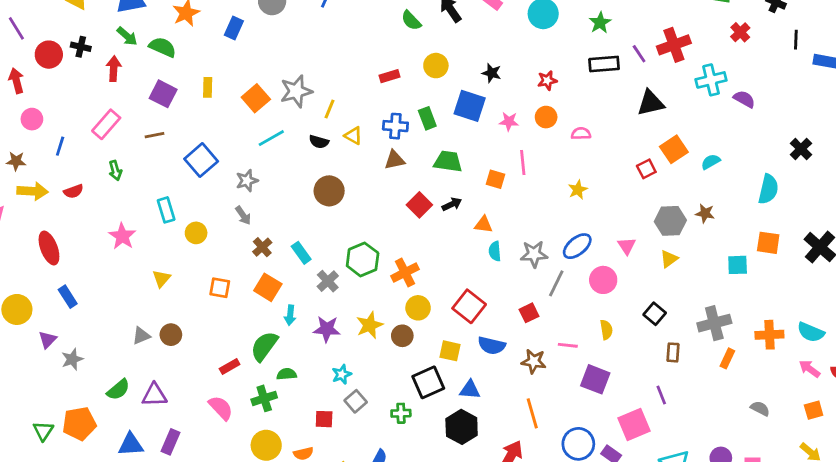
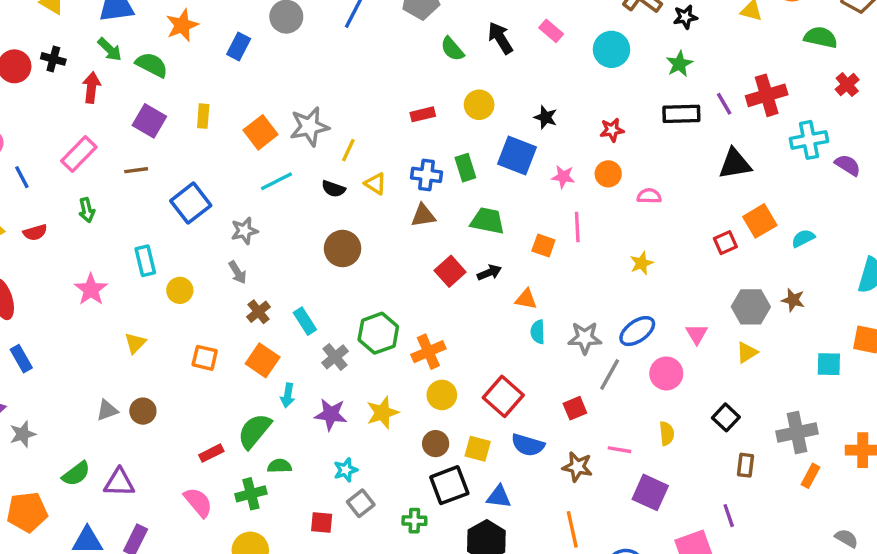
blue line: (60, 146) -> (22, 177), turned -48
brown circle: (402, 336) -> (436, 444), moved

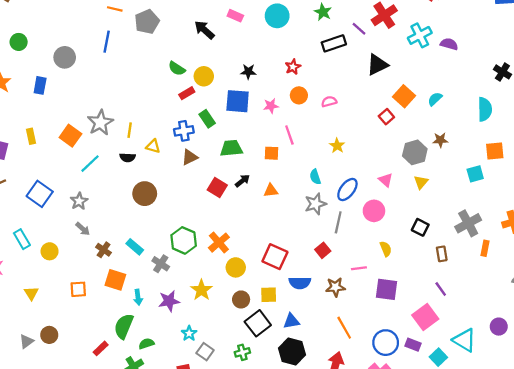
green semicircle: (452, 49) -> (177, 69), moved
red rectangle: (423, 114) -> (187, 93), moved
cyan semicircle: (538, 332) -> (315, 177), moved

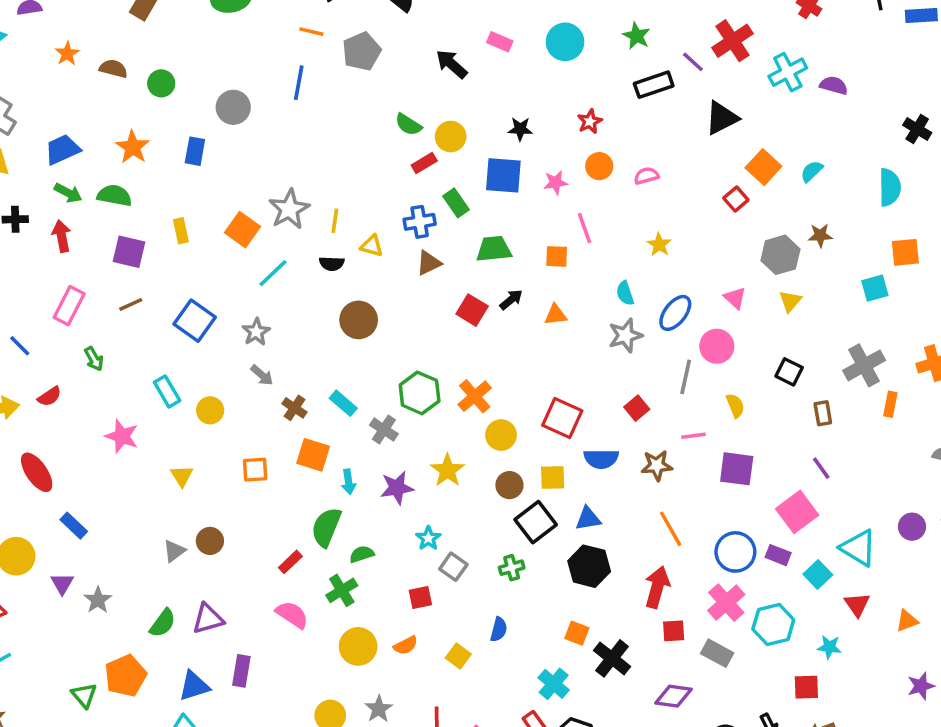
gray line: (338, 222) -> (686, 377), moved

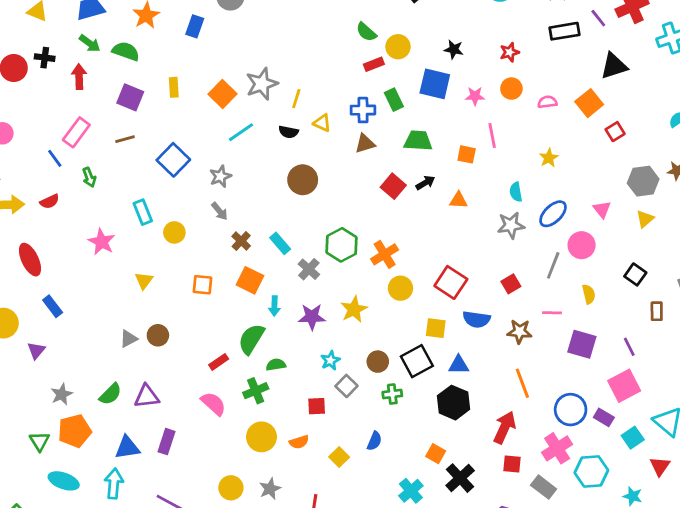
orange square: (763, 167) -> (589, 103), moved
blue line: (20, 346) -> (55, 158), moved
purple line: (821, 468) -> (629, 347), moved
brown circle: (509, 485) -> (378, 362), moved
gray star: (98, 600) -> (62, 394), moved

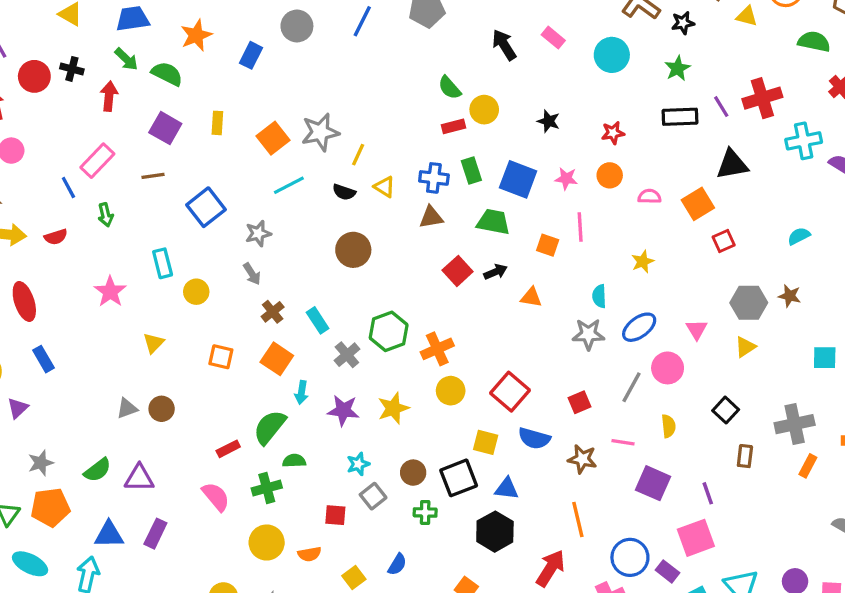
blue square: (435, 84) -> (518, 179), moved

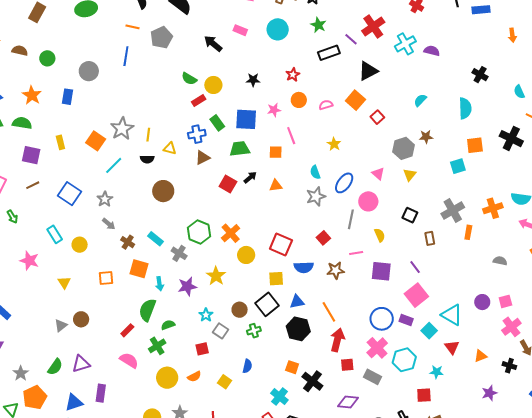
orange line: (578, 520) -> (329, 312), moved

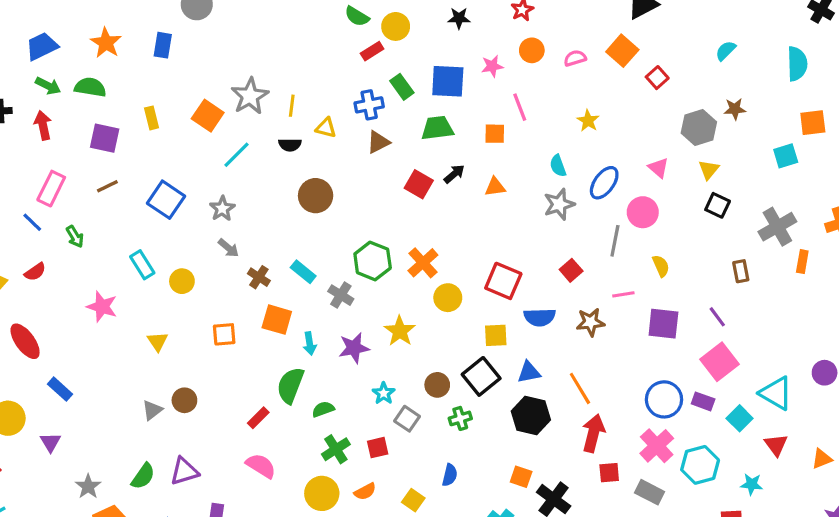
black square: (410, 215) -> (718, 205), moved
green cross: (157, 346) -> (336, 449), moved

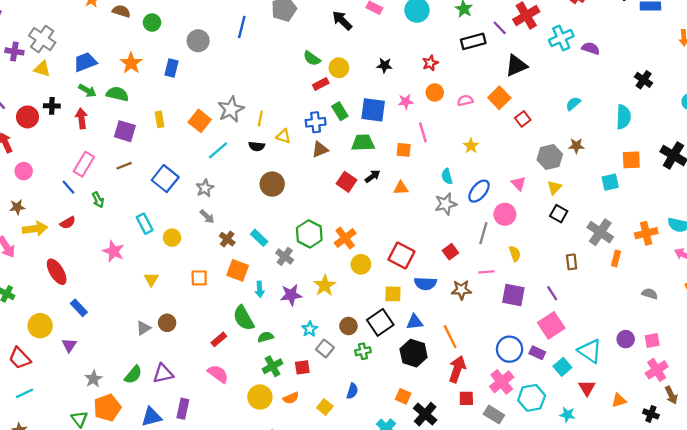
gray cross: (777, 227) -> (600, 232), turned -30
green semicircle: (290, 385) -> (244, 318), turned -55

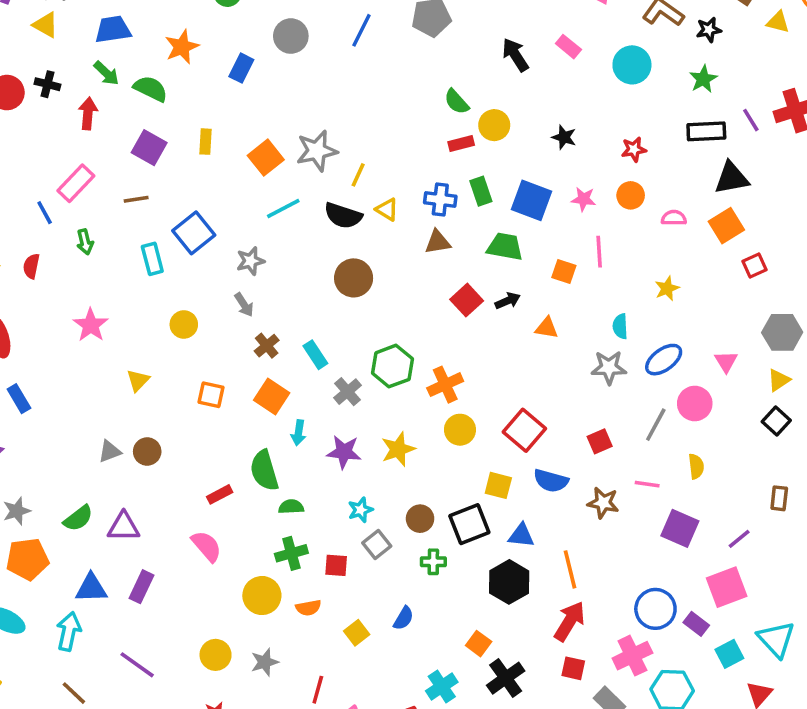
black triangle: (516, 66) -> (732, 178), moved
black semicircle: (257, 146) -> (343, 216), size x1.5
red semicircle: (68, 223) -> (31, 266), turned 119
cyan rectangle: (145, 224) -> (152, 259), moved
purple line: (552, 293) -> (739, 539), turned 70

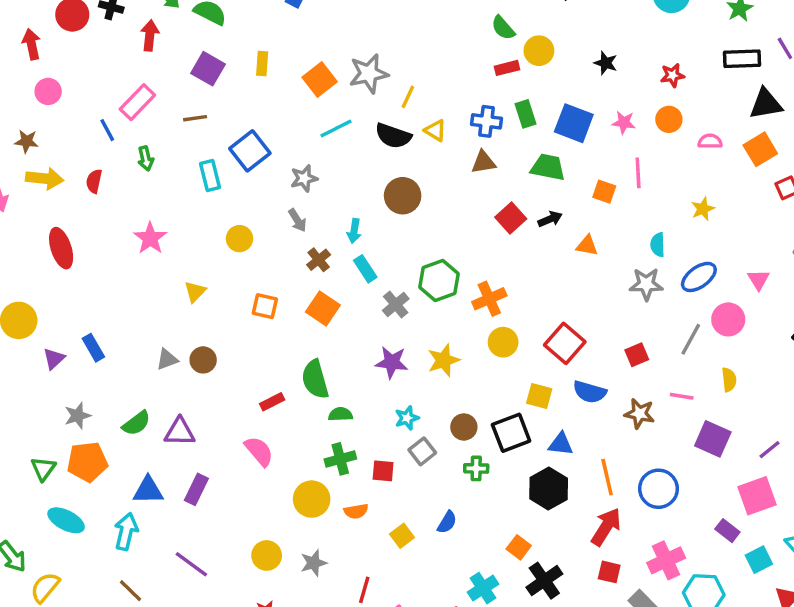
blue rectangle: (19, 399) -> (93, 348), moved
cyan arrow: (298, 433) -> (354, 231), moved
blue circle: (655, 609) -> (658, 489), moved

